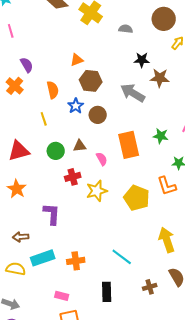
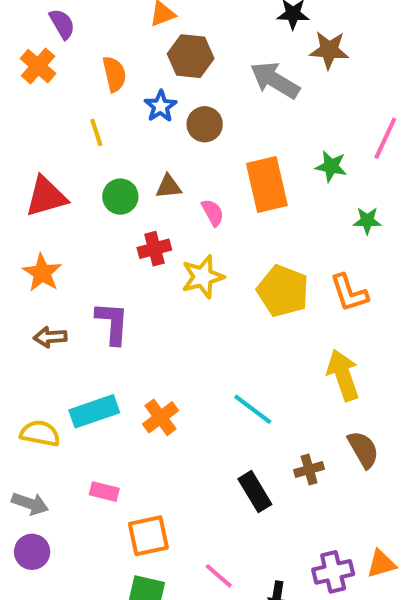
orange L-shape: (167, 186) -> (349, 293), moved
brown arrow: (21, 237) -> (50, 337), moved
orange cross: (76, 261) -> (160, 417), turned -30
black rectangle: (107, 292) -> (255, 492), moved, turned -30
pink rectangle: (62, 296) -> (104, 492), moved

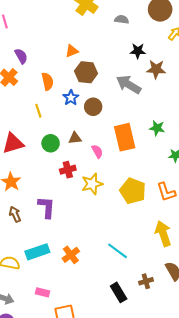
brown arrow: (50, 337) -> (15, 214), turned 70

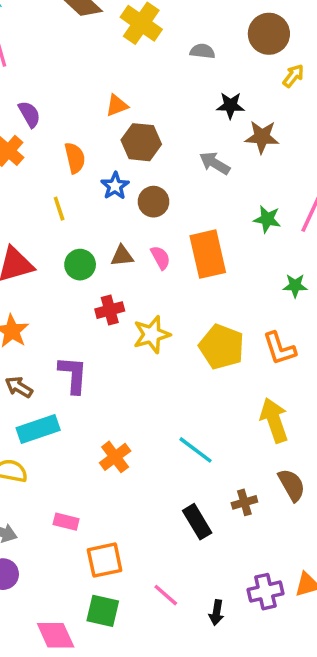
gray arrow: (129, 84) -> (215, 163), size x0.7
green star: (157, 128) -> (267, 219), moved
pink semicircle: (97, 151) -> (160, 258), moved
brown arrow: (15, 214) -> (19, 387), turned -35
cyan rectangle: (37, 252) -> (38, 429), moved

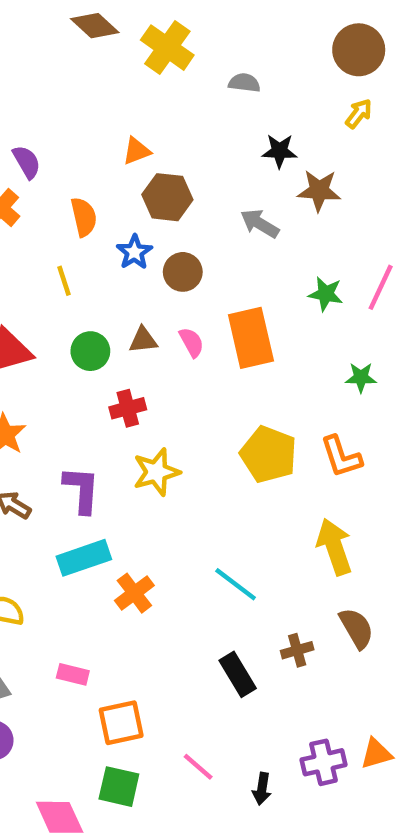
brown circle: (269, 34) -> (359, 50), moved
yellow star: (152, 335) -> (156, 472), moved
cyan rectangle: (38, 429) -> (84, 558), moved

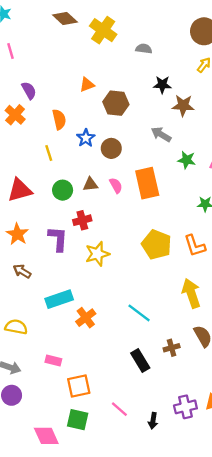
brown hexagon: (167, 197) -> (116, 103), moved
gray arrow: (260, 224) -> (161, 134), moved
purple L-shape: (82, 490) -> (58, 239), moved

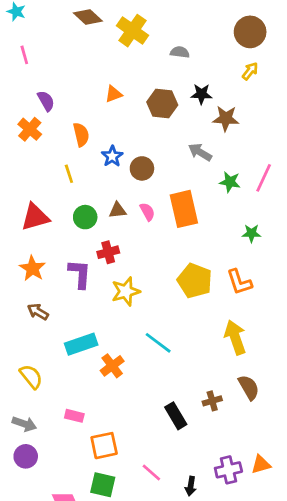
brown hexagon: (116, 103) -> (162, 104), moved
cyan line: (139, 313) -> (158, 343), moved
yellow semicircle: (16, 327) -> (31, 377), turned 40

